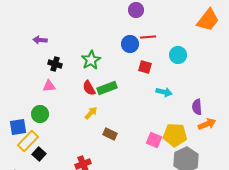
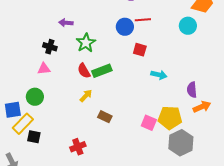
purple arrow: (40, 40) -> (66, 23), moved
cyan circle: (178, 55) -> (188, 26), moved
black square: (39, 154) -> (34, 137), turned -32

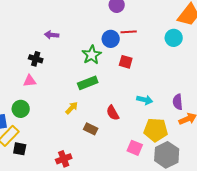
green star: (86, 43) -> (92, 55), moved
red semicircle: (84, 71) -> (113, 113), moved
cyan arrow: (159, 75) -> (145, 100), moved
pink square: (149, 123) -> (135, 148), moved

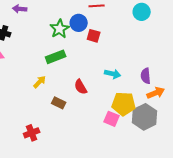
blue circle: (111, 39) -> (79, 23), moved
pink square: (135, 148) -> (112, 119), moved
gray hexagon: (167, 155) -> (145, 117), moved

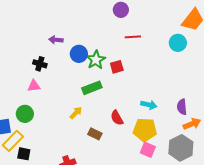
blue circle: (79, 23) -> (79, 54), moved
red square: (94, 36) -> (117, 67), moved, turned -32
yellow pentagon: (124, 104) -> (145, 130), moved

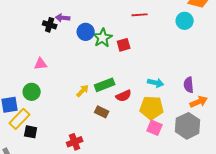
black cross: (40, 64) -> (50, 25), moved
green rectangle: (92, 88) -> (105, 85), moved
red semicircle: (117, 118) -> (124, 96), turned -84

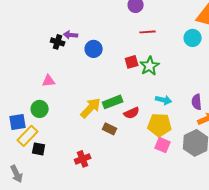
green star: (103, 38) -> (150, 66), moved
yellow arrow: (83, 91) -> (91, 108), size x1.6

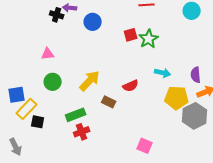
green rectangle: (113, 102) -> (76, 115), moved
green circle: (40, 109) -> (53, 82), moved
yellow pentagon: (160, 125) -> (177, 98), moved
pink square: (163, 145) -> (145, 146), moved

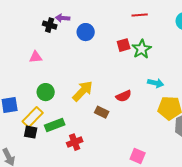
pink triangle: (48, 54) -> (36, 57), moved
yellow rectangle: (27, 109) -> (33, 117), moved
green rectangle: (76, 115) -> (55, 125), moved

